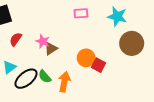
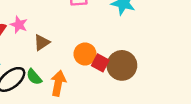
pink star: (43, 41) -> (19, 25), moved
brown circle: (132, 43) -> (122, 65), moved

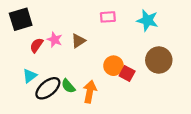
brown triangle: (42, 43) -> (78, 41), moved
brown circle: (122, 65) -> (159, 60), moved

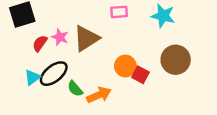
brown triangle: (78, 41) -> (86, 38), size x1.6
black ellipse: (48, 88) -> (54, 74), moved
orange arrow: (90, 92) -> (99, 95), turned 55

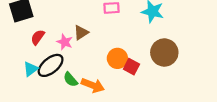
pink star: (60, 37) -> (65, 42), moved
brown triangle: (86, 38) -> (81, 33), size x0.6
orange arrow: (99, 95) -> (93, 85), turned 45

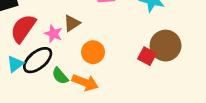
red semicircle: (38, 37) -> (23, 28), size x1.6
orange circle: (117, 58) -> (93, 52), moved
red square: (131, 67) -> (147, 56), moved

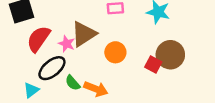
brown triangle: (72, 23) -> (84, 34), size x1.6
orange circle: (93, 52) -> (115, 52), moved
cyan triangle: (15, 64) -> (31, 90), moved

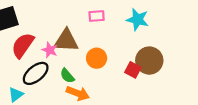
brown triangle: (84, 34) -> (66, 41), turned 36
green semicircle: (73, 83) -> (67, 76), moved

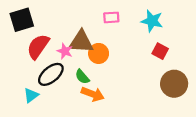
orange circle: (97, 58) -> (99, 53), moved
brown circle: (149, 61) -> (174, 84), moved
red square: (133, 70) -> (160, 51), moved

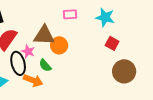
pink star: (65, 51) -> (28, 51), moved
black ellipse: (51, 74) -> (18, 63), turned -65
orange arrow: (93, 94) -> (33, 80), moved

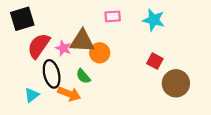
red square: (112, 43) -> (155, 61), moved
pink star: (28, 51) -> (63, 48), moved

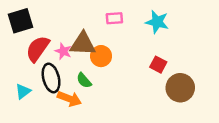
cyan triangle: (32, 95) -> (23, 91), moved

